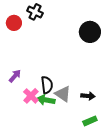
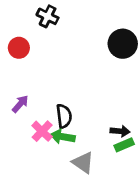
red circle: (14, 23) -> (19, 48), moved
gray triangle: (63, 94) -> (83, 163), moved
green rectangle: (90, 121) -> (124, 145), moved

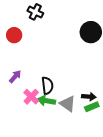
gray triangle: (83, 163) -> (68, 104), moved

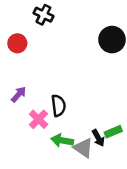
black arrow: (89, 97) -> (98, 138), moved, turned 56
green arrow: (46, 101) -> (62, 140), moved
gray triangle: (68, 104) -> (83, 148), moved

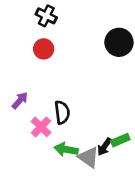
red circle: (17, 43) -> (44, 49), moved
black arrow: (98, 138) -> (104, 147), turned 63

